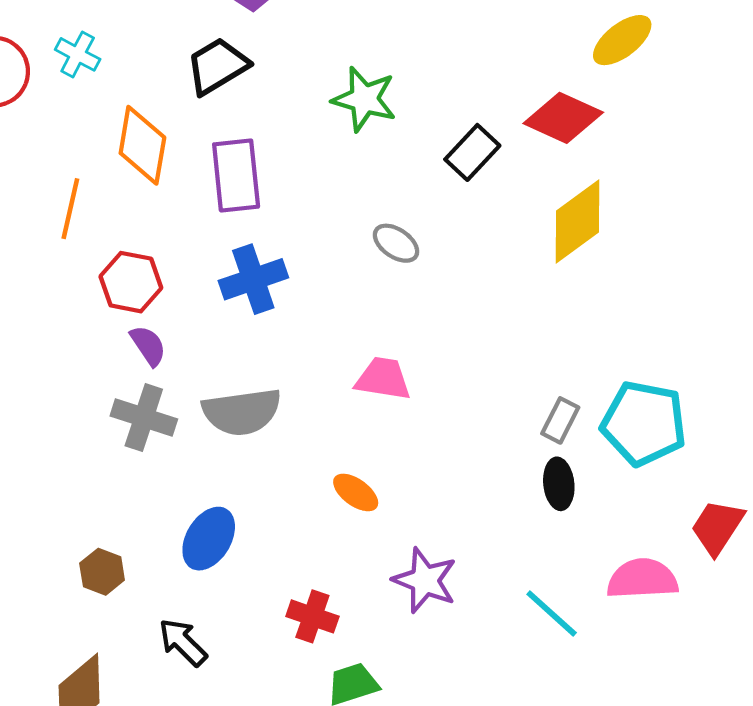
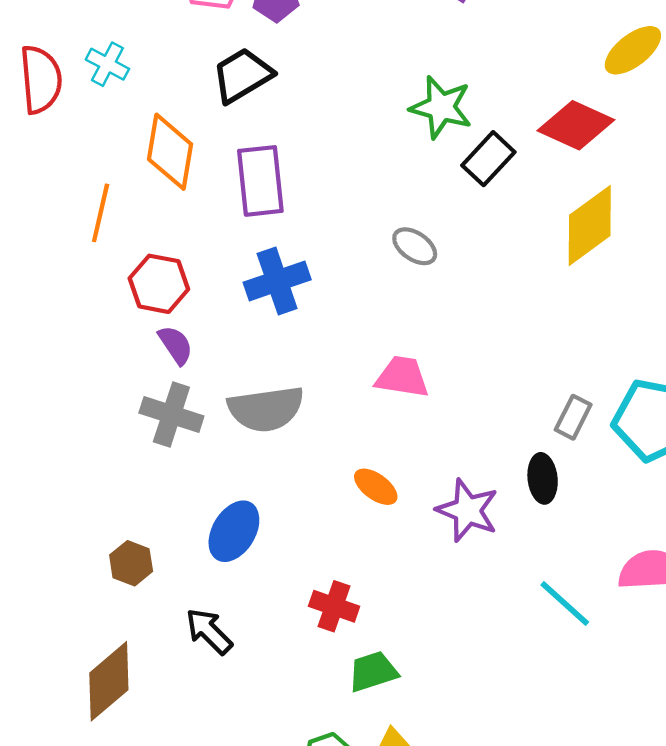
green star: (364, 99) -> (441, 107), moved
black ellipse: (559, 484) -> (543, 478), moved
purple star: (425, 580) -> (467, 510), moved

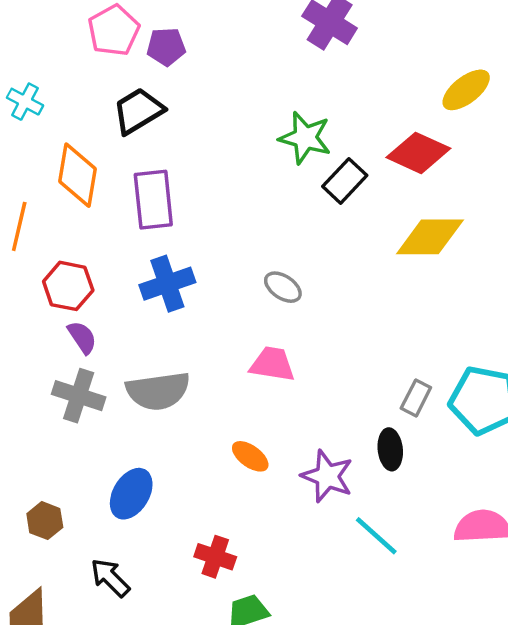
yellow diamond: (590, 225) -> (430, 237), turned 36
gray ellipse: (415, 246) -> (283, 287), moved
cyan line: (565, 604) -> (376, 536), moved

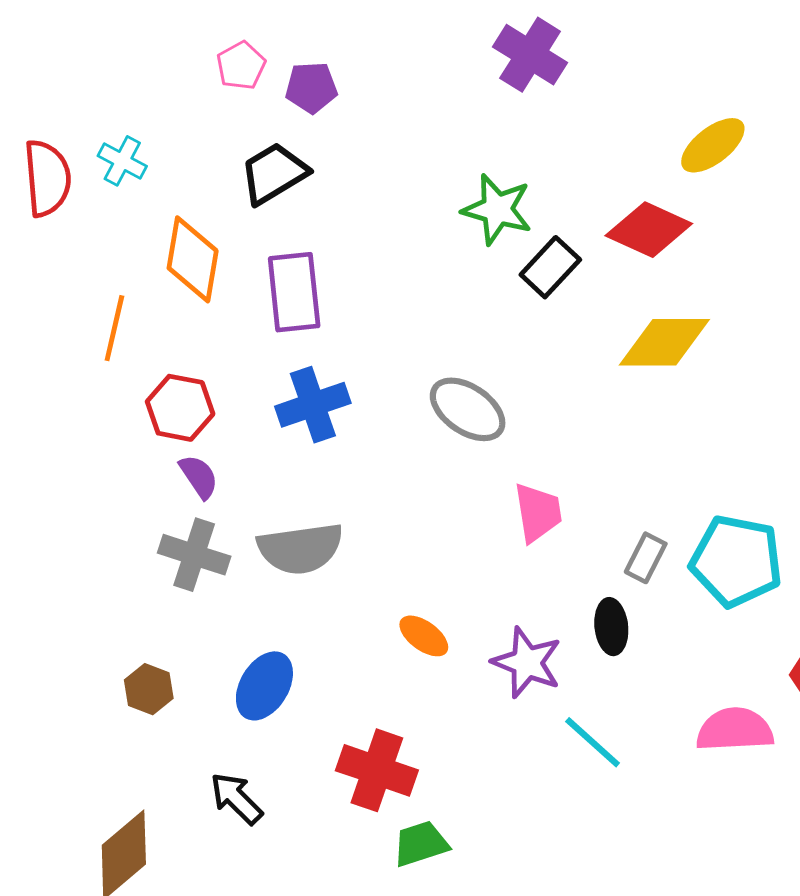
pink pentagon: (114, 30) -> (241, 66), size x0.7
gray ellipse: (283, 287) -> (468, 409), size x1.5
pink trapezoid: (272, 364) -> (538, 512), moved, turned 72
brown hexagon: (45, 521) -> (149, 689), moved
red cross: (215, 557) -> (377, 770), size x1.4

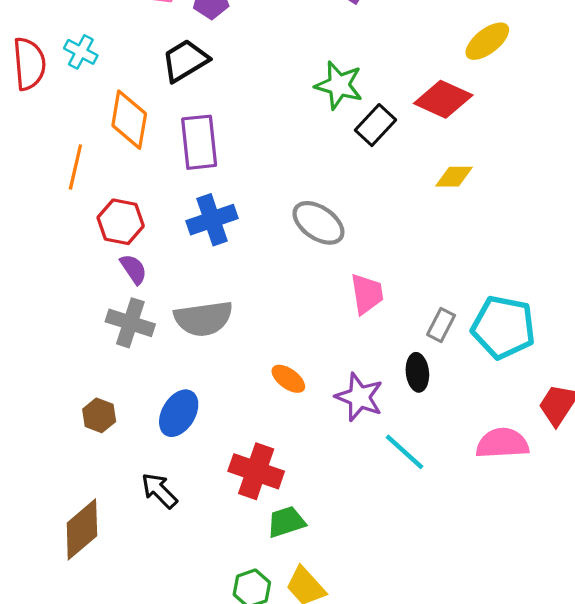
yellow diamond: (664, 342) -> (454, 177), size x0.6

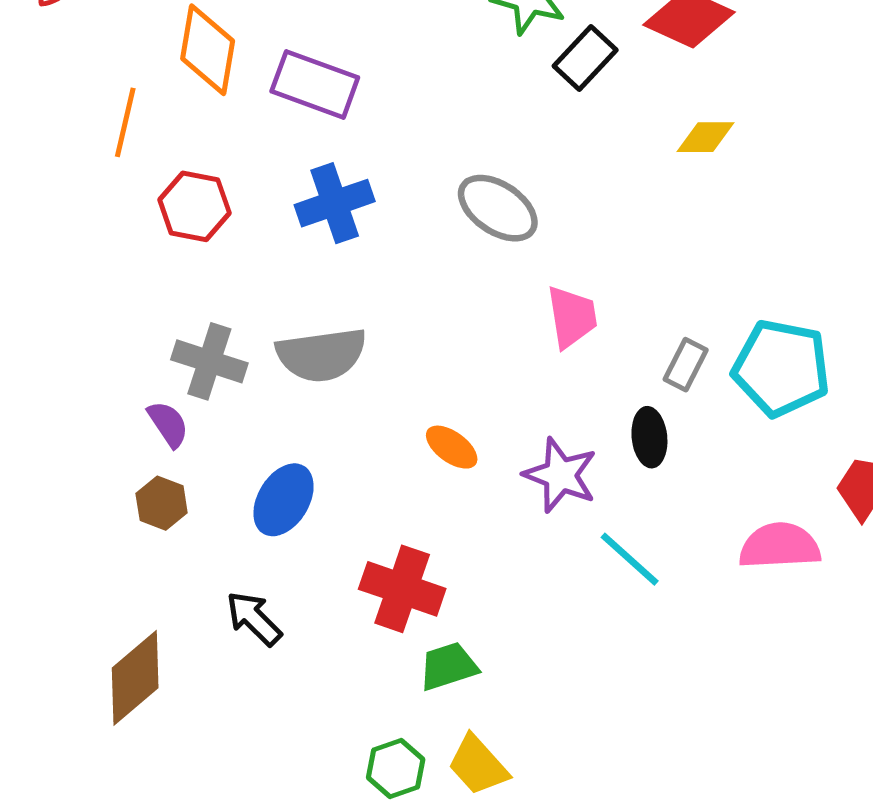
purple rectangle: (199, 142) -> (315, 84), turned -64
purple semicircle: (134, 269) -> (168, 424), moved

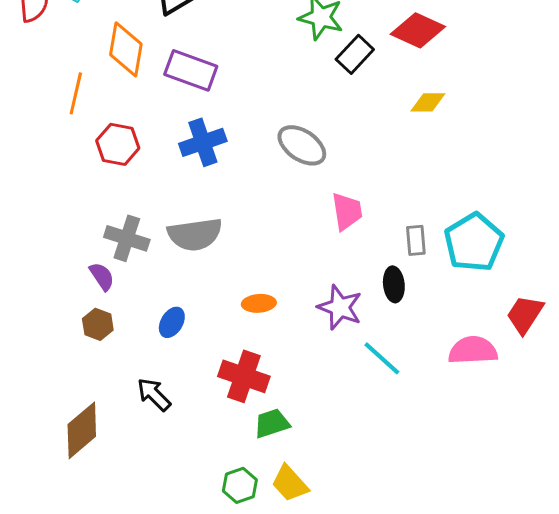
gray rectangle: (686, 365) -> (416, 240), turned -32
cyan pentagon: (781, 368) -> (474, 242), turned 30
orange ellipse: (452, 447) -> (259, 303), moved, turned -40
blue ellipse: (284, 500) -> (172, 322), size x0.7

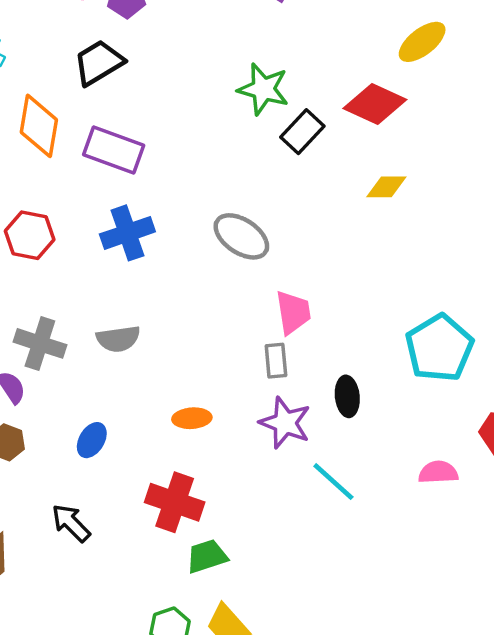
gray semicircle: (195, 234) -> (118, 339), size x0.7
gray rectangle: (416, 240) -> (276, 361), moved
pink semicircle: (473, 350) -> (438, 472), size x0.7

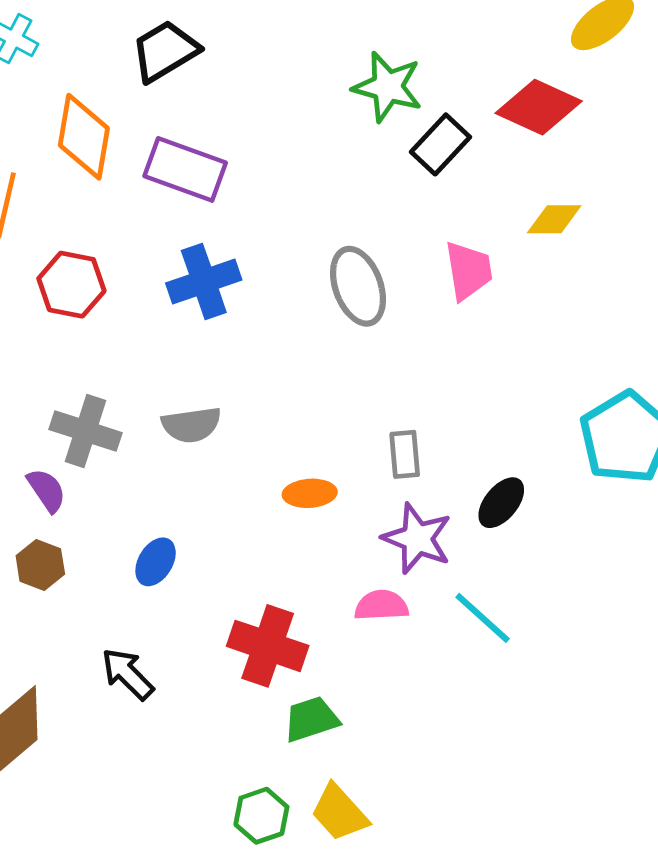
gray ellipse: (241, 236) -> (358, 286), turned 36
pink trapezoid: (293, 312) -> (469, 271), moved
black ellipse: (347, 396) -> (501, 503), turned 45
orange ellipse: (192, 418) -> (310, 493), moved
pink semicircle: (438, 472) -> (381, 605), moved

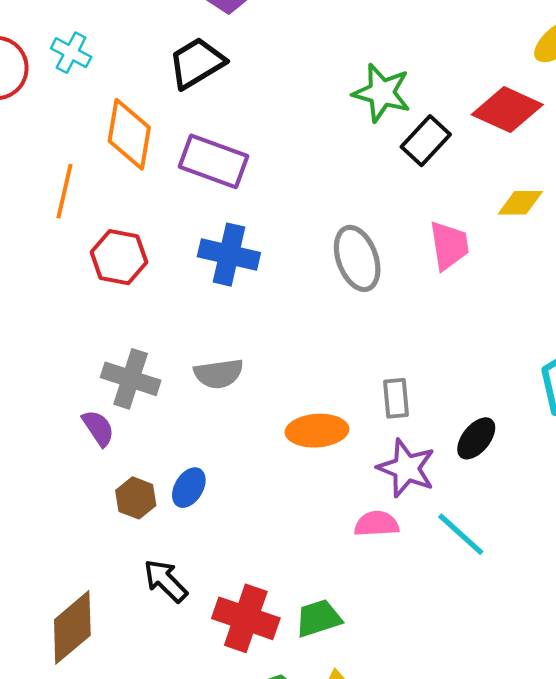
blue cross: (204, 282) -> (229, 255), turned 32
orange ellipse: (310, 493) -> (317, 431), size x1.4
brown hexagon: (40, 565) -> (136, 498), moved
red cross: (268, 646) -> (246, 618), moved

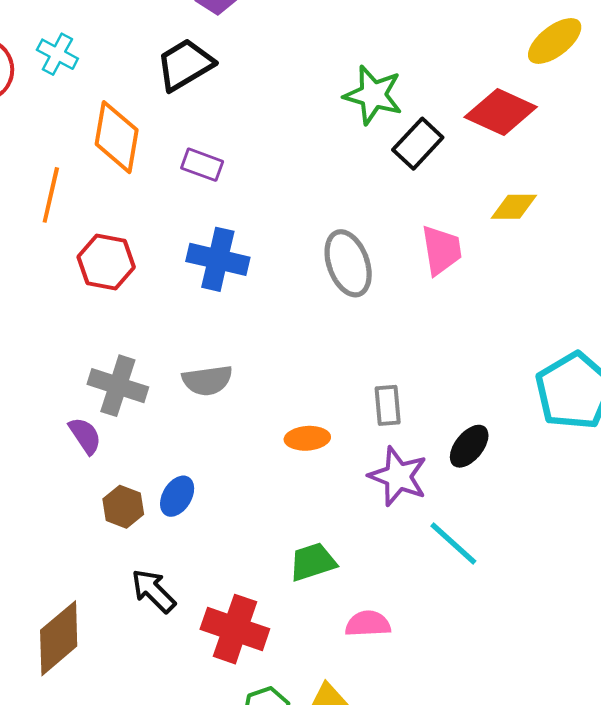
purple rectangle: (213, 161) -> (202, 165), size x0.6
orange ellipse: (317, 431) -> (307, 438), size x0.7
pink semicircle: (377, 524) -> (368, 624), moved
green trapezoid: (318, 618) -> (313, 562), moved

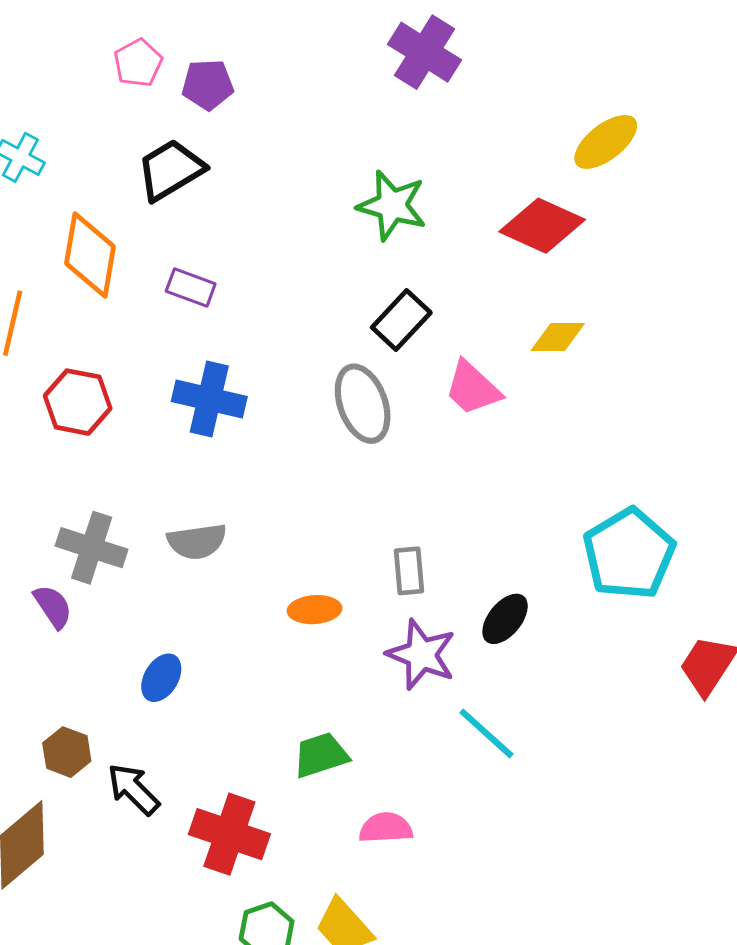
black rectangle: (418, 144) -> (401, 320), moved
pink trapezoid: (442, 250) -> (473, 388), turned 142
brown hexagon: (123, 507) -> (67, 752), moved

